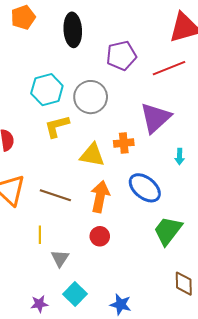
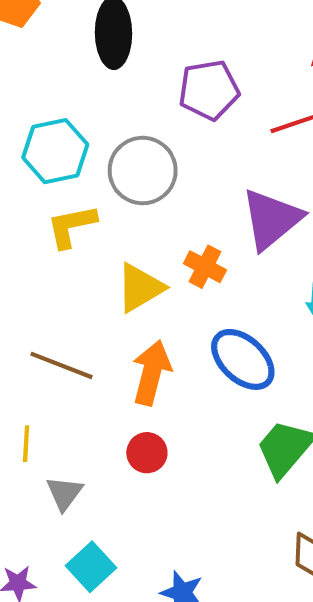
orange cross: (124, 143) -> (205, 267), turned 30
yellow triangle: (92, 155) -> (140, 288), turned -44

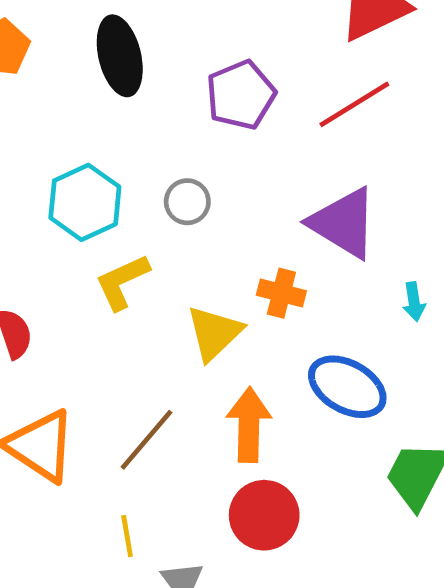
gray circle: (143, 171) -> (187, 202), size x0.6
purple triangle: (272, 219) -> (343, 223), turned -36
brown line: (61, 365) -> (147, 440), turned -58
red circle: (147, 453) -> (264, 515), size x1.5

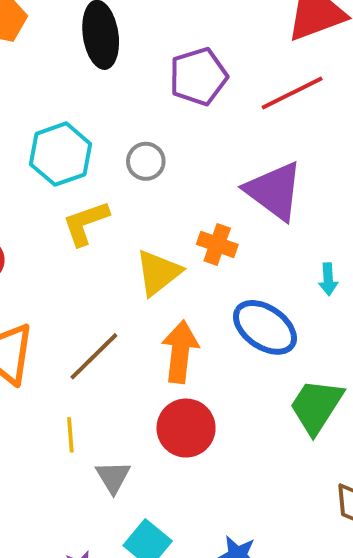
cyan arrow: (414, 302) -> (328, 279), moved

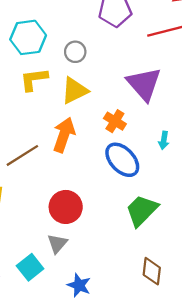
orange cross: (217, 244) -> (115, 121), moved
yellow triangle: (158, 273) -> (75, 91), moved
orange arrow: (180, 352) -> (64, 135), moved
gray triangle: (113, 477) -> (57, 244), moved

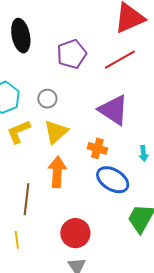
brown line: (22, 155) -> (27, 199), turned -36

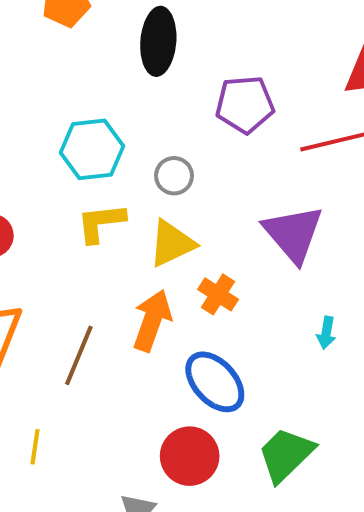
orange cross: (97, 148) -> (218, 294), moved
blue ellipse: (113, 180) -> (215, 382), moved
red circle: (75, 233) -> (190, 456), moved
yellow line: (17, 240) -> (35, 447), moved

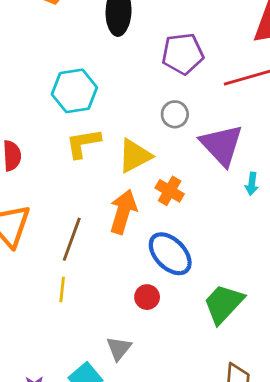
gray circle: (174, 176) -> (175, 114), moved
cyan arrow: (326, 333) -> (252, 184), moved
yellow line: (35, 447) -> (62, 290), moved
red circle: (190, 456) -> (147, 297), moved, size x0.6

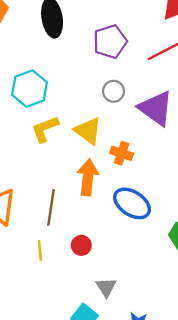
yellow triangle: (135, 156) -> (88, 131), turned -44
yellow line: (62, 290) -> (40, 250), moved
red circle: (147, 297) -> (81, 245), moved

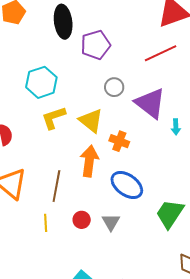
purple pentagon: (110, 42) -> (96, 45), moved
gray triangle: (106, 287) -> (111, 222), moved

